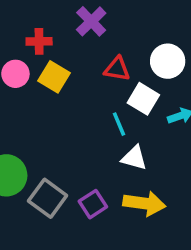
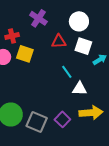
white circle: (168, 61) -> (79, 21), moved
white square: (143, 99) -> (83, 46), moved

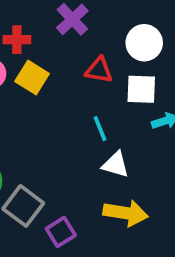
white square: (83, 46) -> (141, 89), turned -30
purple square: (62, 119) -> (61, 232), moved

